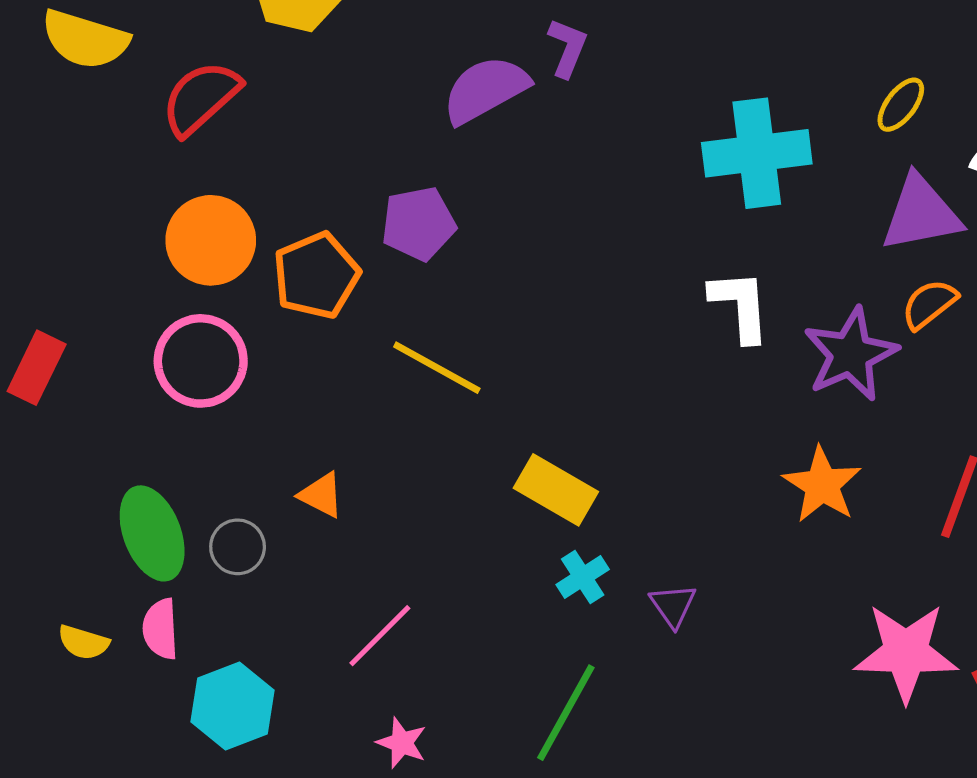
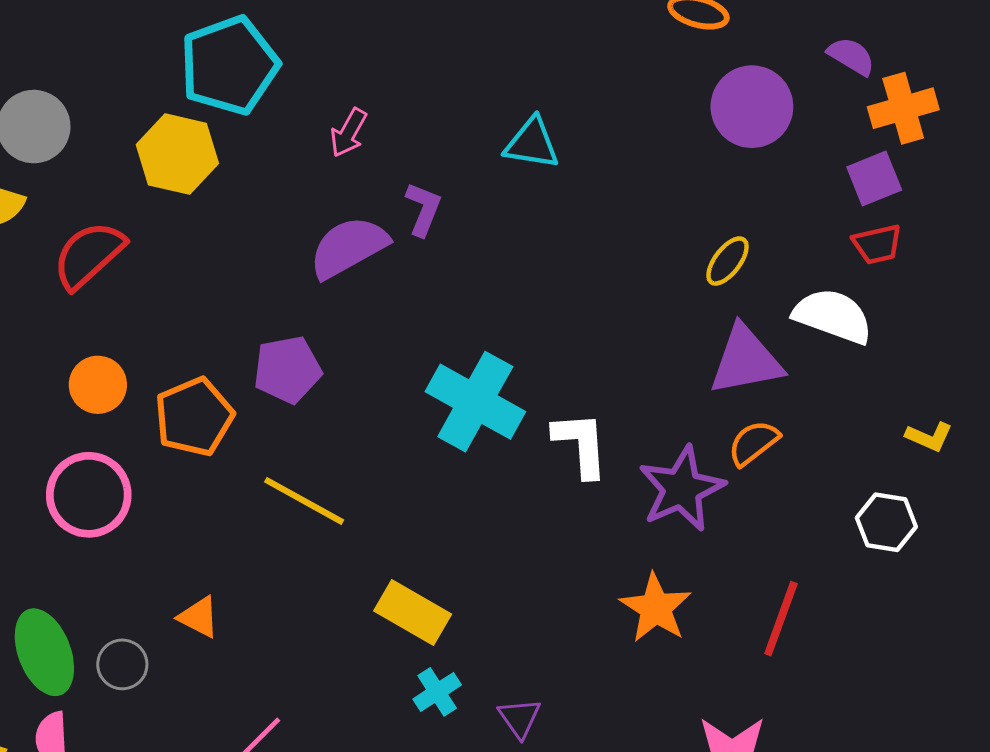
cyan cross: (757, 153) -> (475, 402), moved, turned 36
orange circle: (211, 240) -> (98, 385), size x0.7

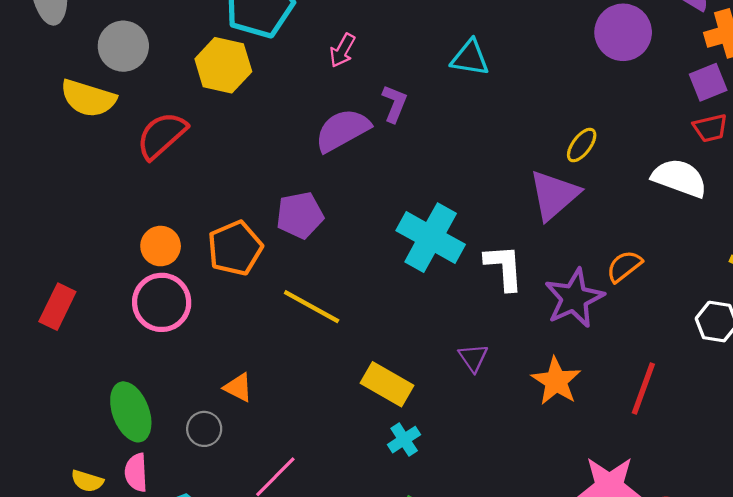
yellow ellipse: (727, 261) -> (582, 145), moved
purple triangle: (746, 360) -> (554, 195), moved, turned -30
orange circle: (98, 385) -> (161, 246), moved
gray circle: (122, 664) -> (204, 429), moved
purple triangle: (520, 718) -> (473, 358), moved

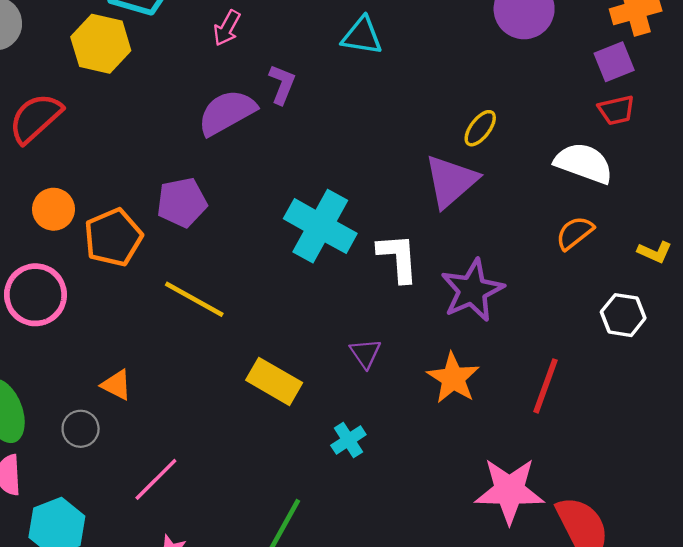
orange circle: (161, 246) -> (53, 209), moved
orange semicircle: (624, 266) -> (575, 233), moved
cyan cross: (404, 440) -> (348, 440), moved

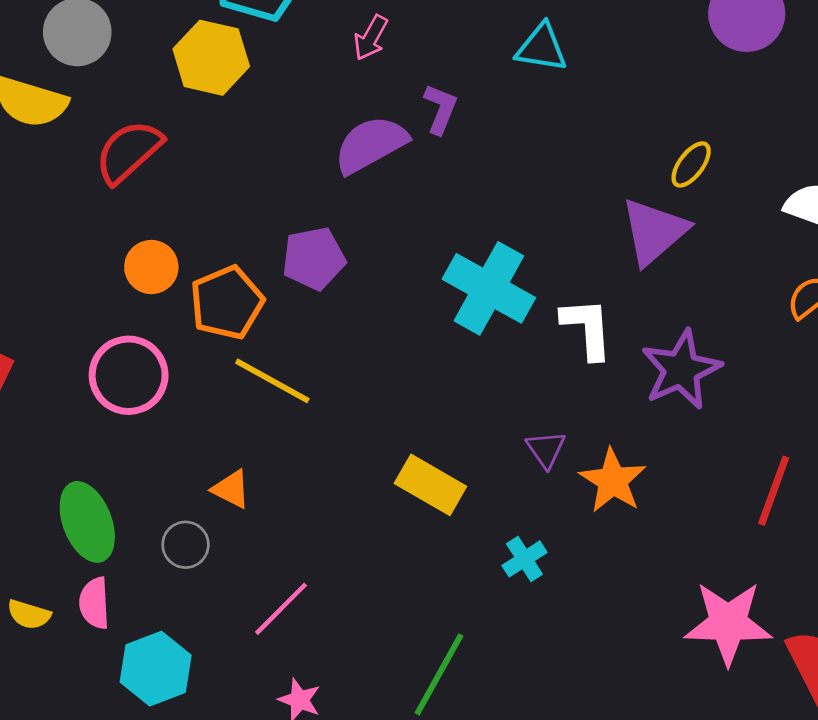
yellow line: (194, 299) -> (272, 381), moved
orange star: (453, 378) -> (613, 481), moved

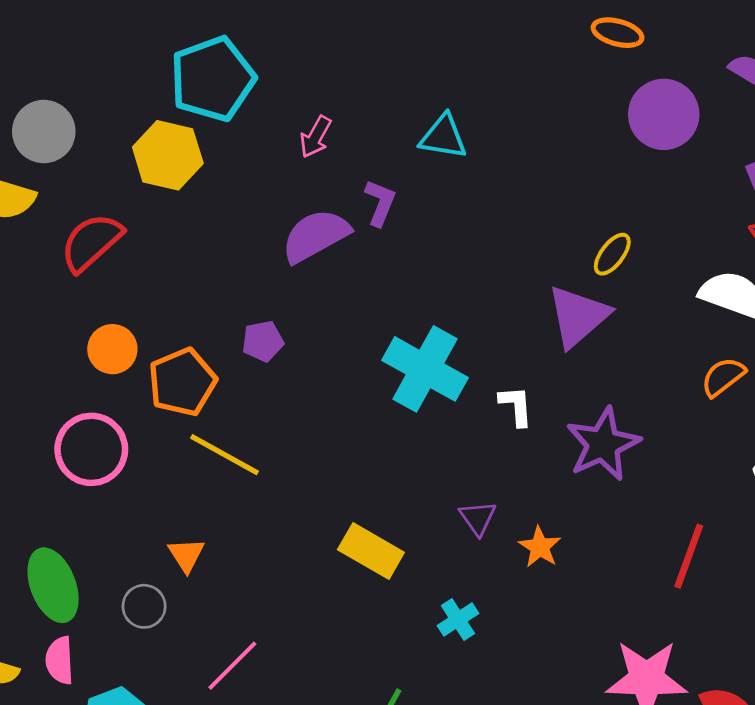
cyan triangle: (542, 48) -> (443, 137), moved
purple pentagon: (314, 258) -> (263, 341), size x0.7
white L-shape: (587, 328) -> (516, 406), size x0.7
orange star: (613, 481) -> (540, 547), size x0.7
orange triangle: (231, 489) -> (186, 555), turned 30

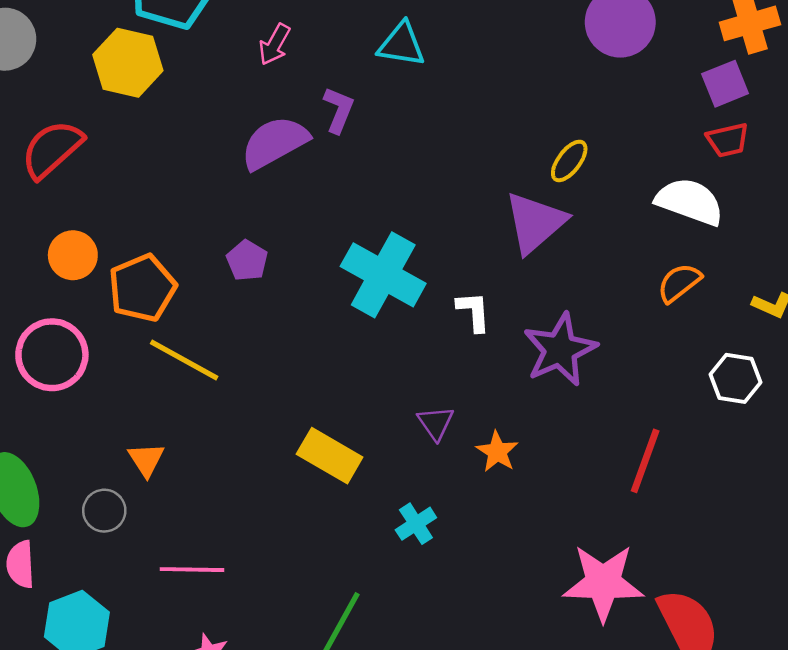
purple pentagon: (263, 341) -> (247, 260), moved, turned -30
pink line: (232, 666) -> (192, 570), turned 46

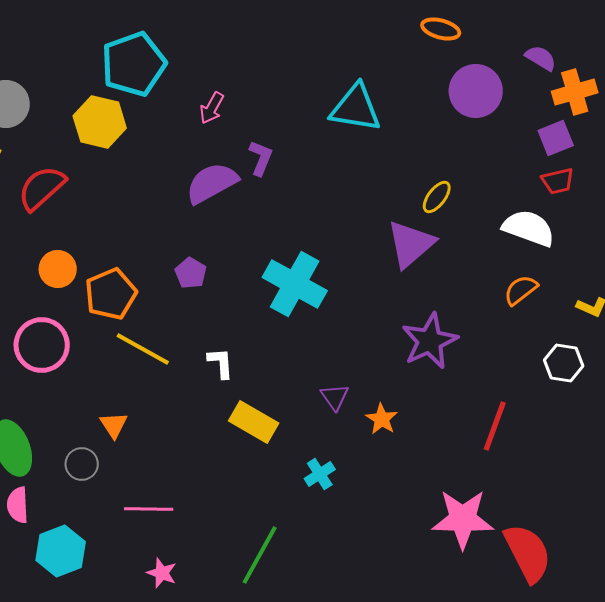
cyan triangle: (402, 44) -> (356, 108), moved, size x1.4
white L-shape: (474, 312) -> (221, 363), moved

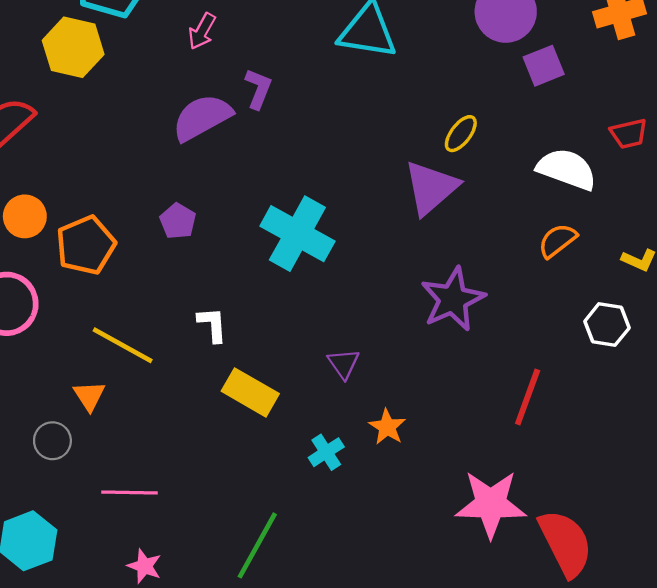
purple square: (556, 138) -> (544, 66), moved
red trapezoid: (558, 181) -> (629, 134), moved
yellow line: (143, 349) -> (123, 345), moved
orange star: (382, 419) -> (387, 427), moved

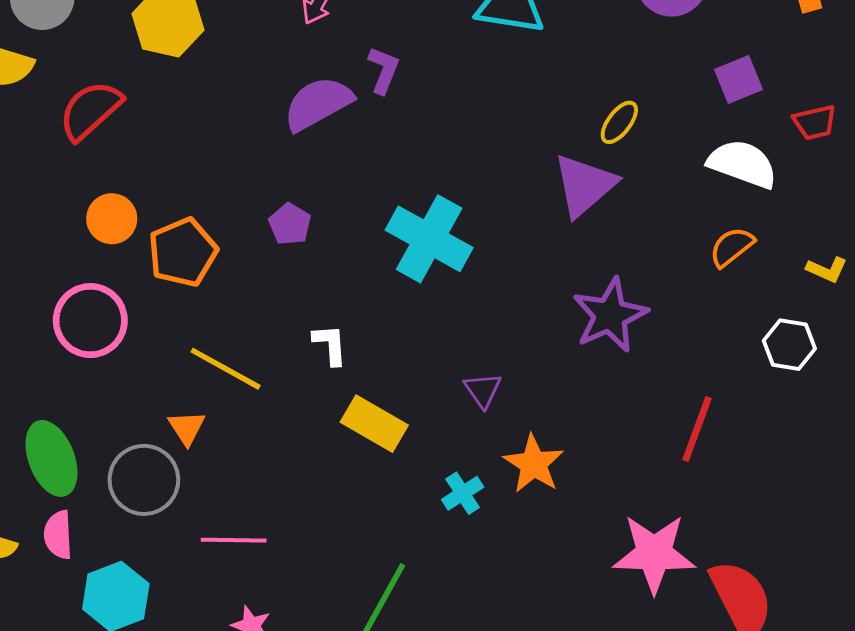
purple square: (544, 66) -> (738, 79), moved
orange star: (387, 427) -> (534, 464), size x1.4
gray circle: (52, 441) -> (144, 480), size x1.6

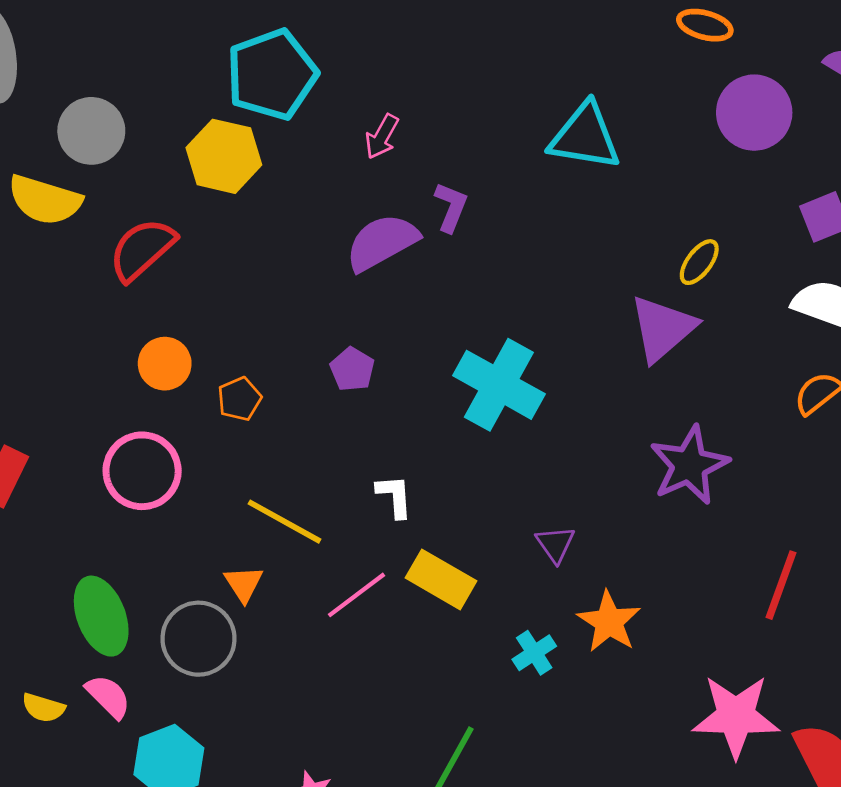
orange pentagon: (183, 252) -> (239, 399), size x0.6
pink semicircle: (58, 535) -> (108, 696), turned 138
pink line: (234, 540) -> (356, 595), moved, turned -38

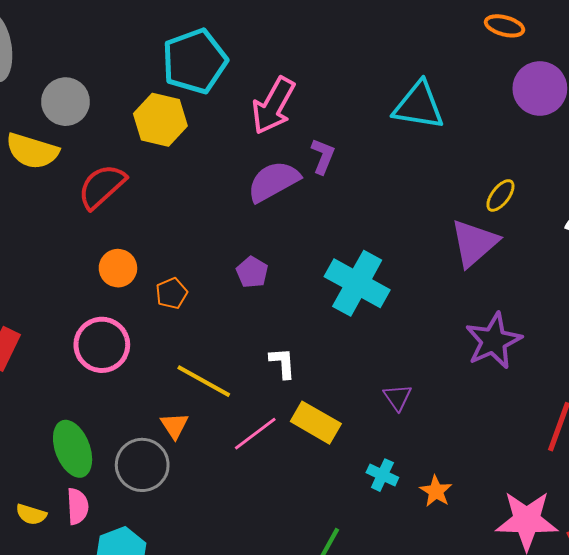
pink arrow: (382, 137) -> (273, 106), size x1.8
orange star: (609, 622) -> (436, 491), moved, size x0.7
cyan cross: (534, 653) -> (382, 475), turned -32
pink semicircle: (108, 696) -> (78, 506), turned 42

